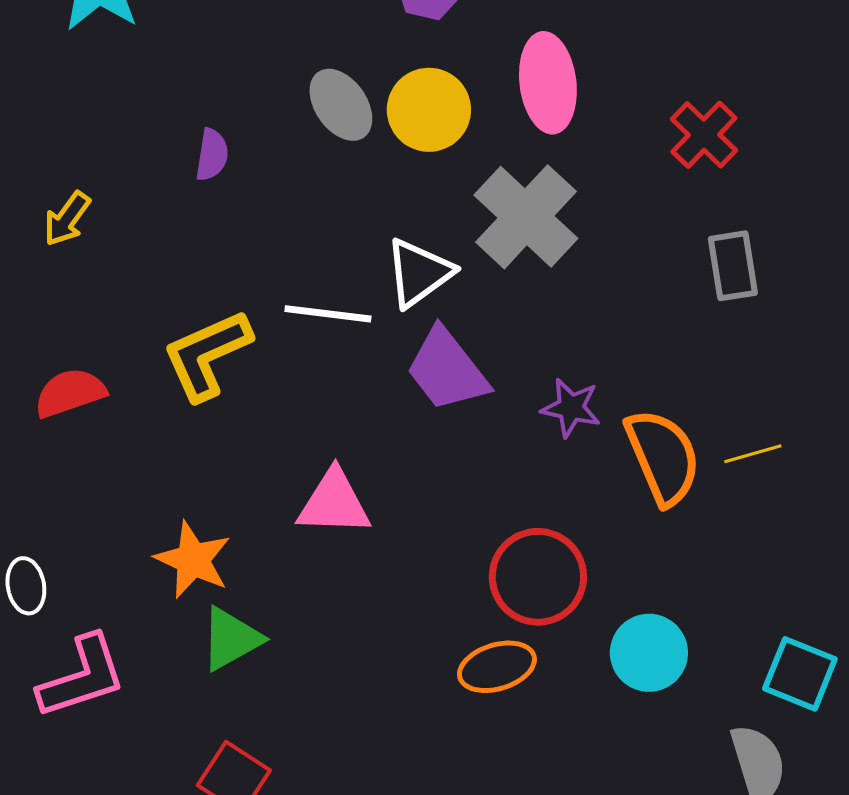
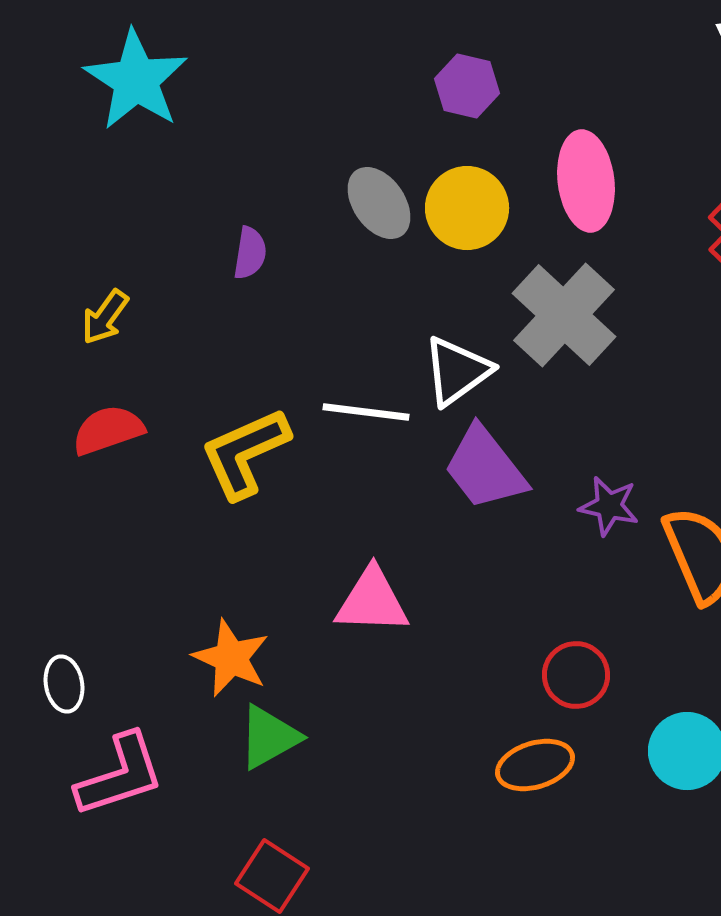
red semicircle: (70, 393) -> (108, 430), moved
red circle: (538, 577) -> (576, 675), size x0.7

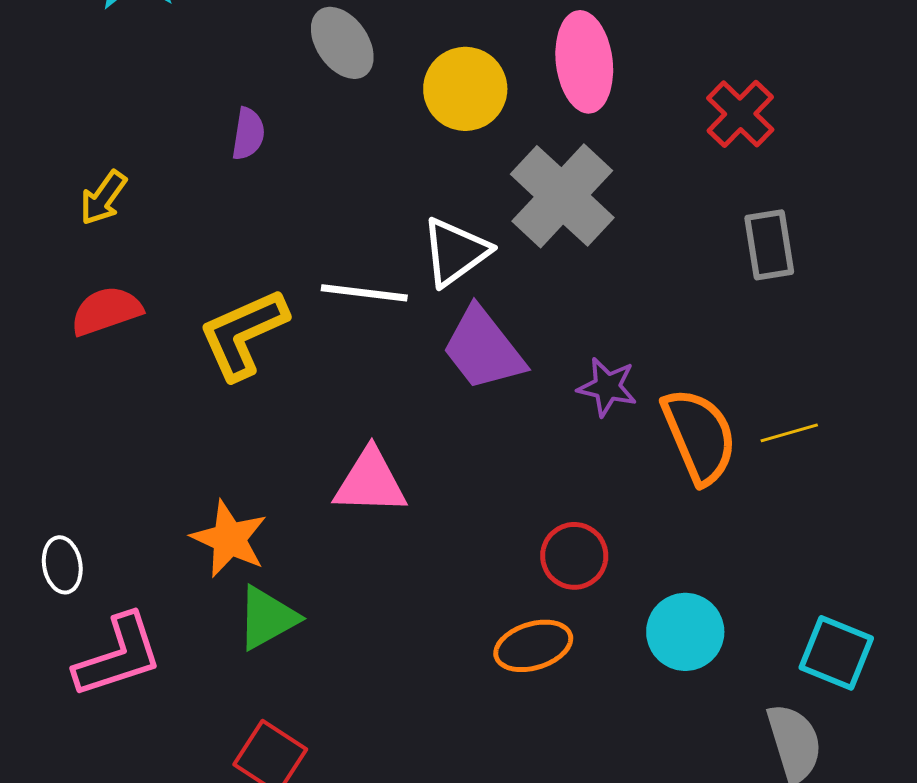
gray ellipse: (379, 203) -> (342, 43), moved

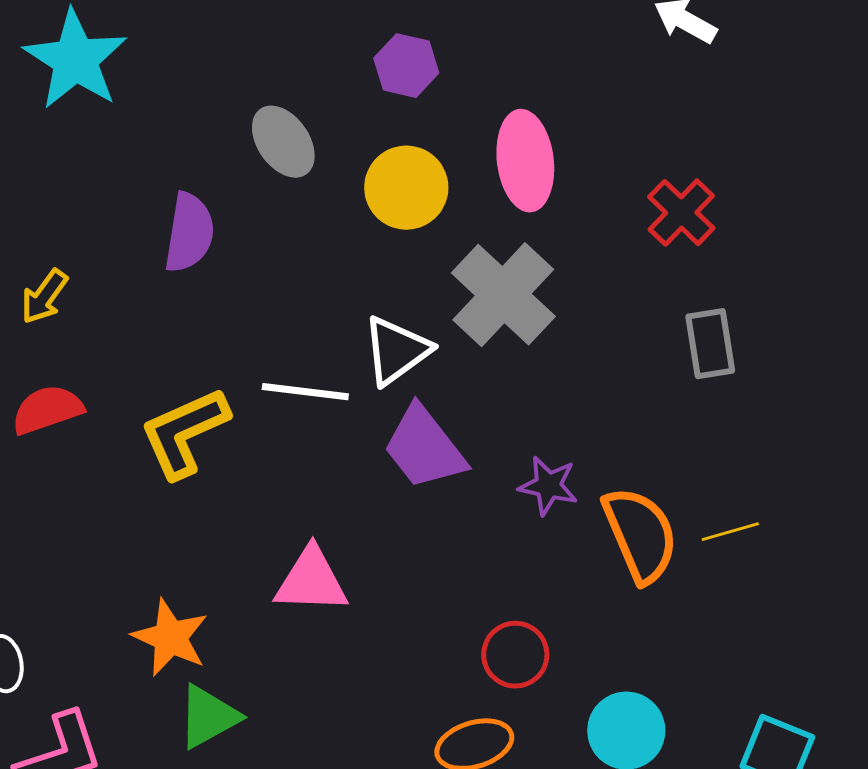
purple semicircle: (248, 134) -> (189, 233), size x1.5

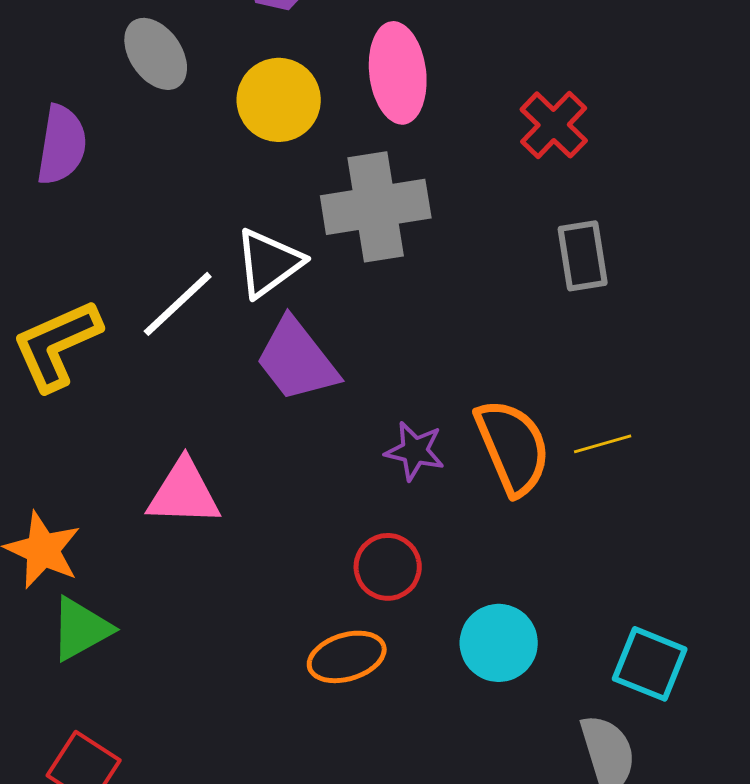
gray cross: (503, 295) -> (376, 207), turned 38
white line: (305, 392) -> (178, 304), turned -50
purple star: (548, 486) -> (415, 451), moved

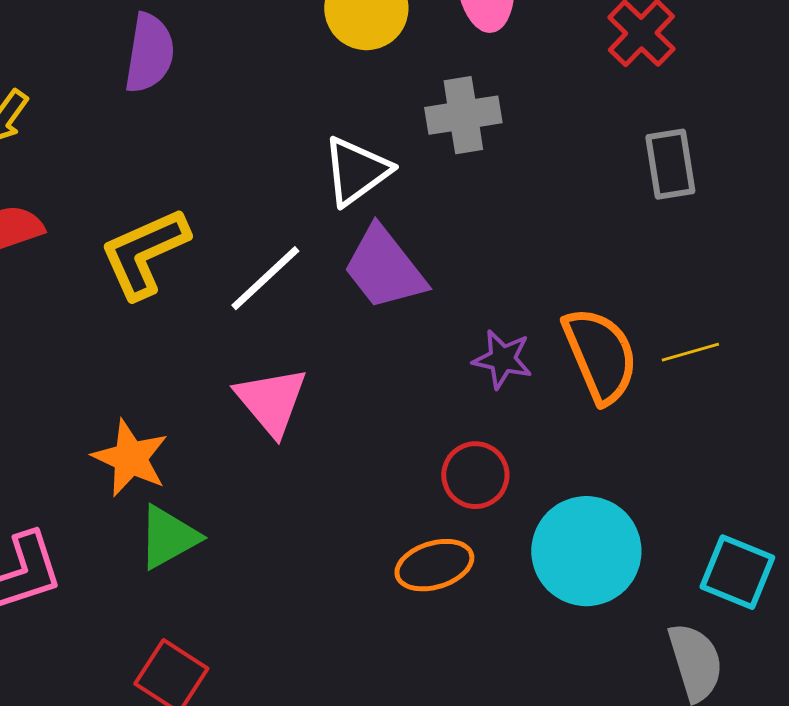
gray cross: (376, 207) -> (463, 115), size x0.7
white line: (178, 304) -> (265, 278), moved
pink triangle: (184, 493) -> (271, 401), turned 48
cyan circle: (499, 643) -> (586, 551), size x1.4

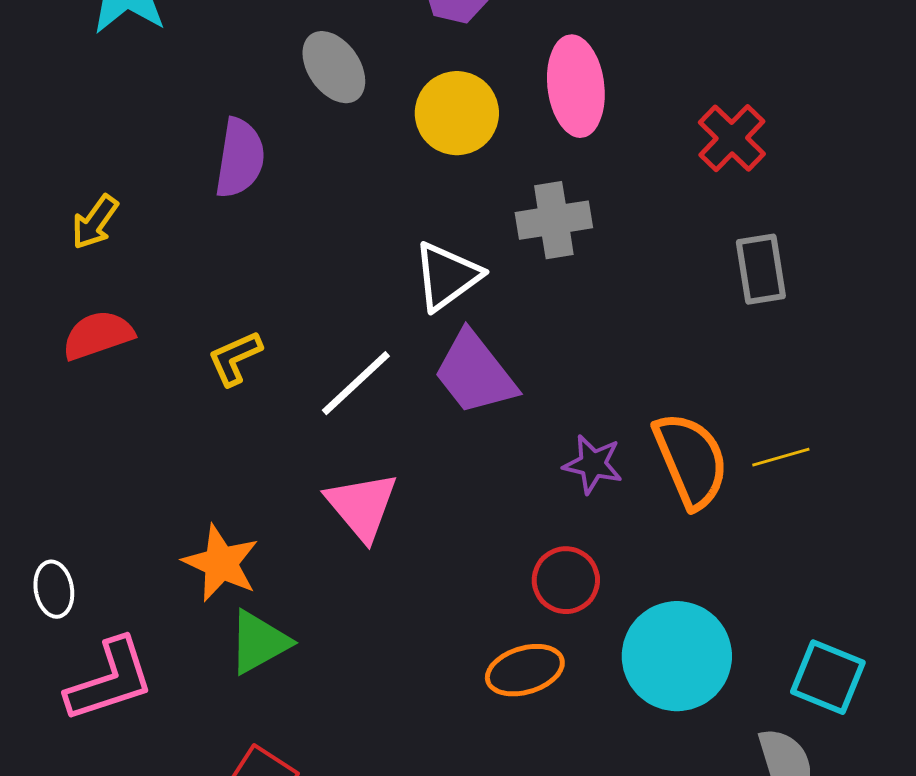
yellow L-shape: (144, 253) -> (235, 358), size x0.6

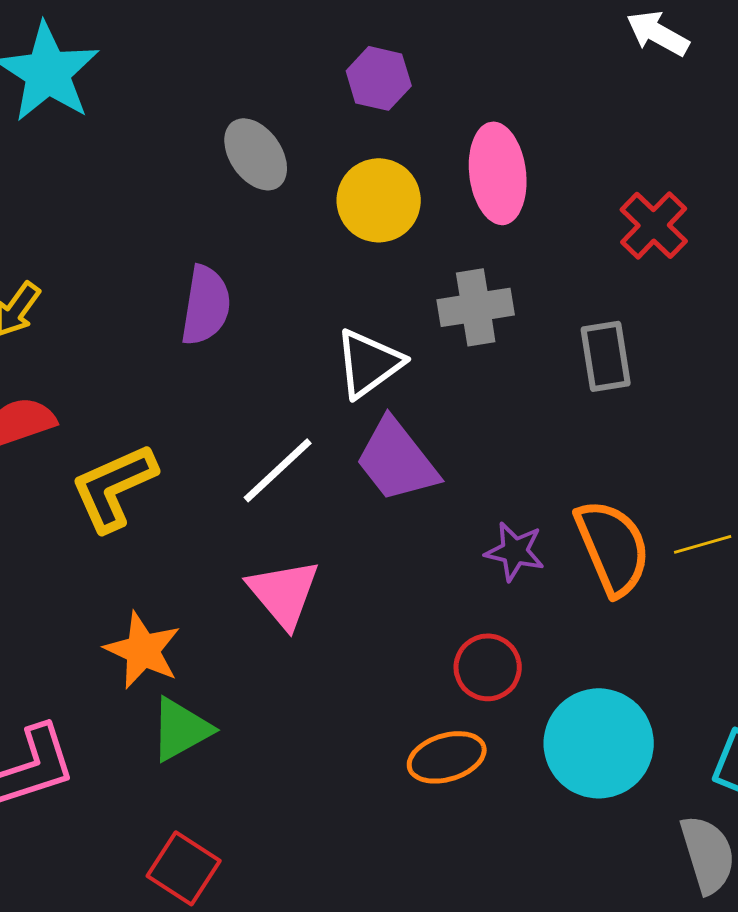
purple semicircle: (240, 158) -> (206, 305), moved
gray rectangle: (761, 269) -> (606, 356), moved
yellow L-shape: (235, 358) -> (114, 487), moved, size x1.6

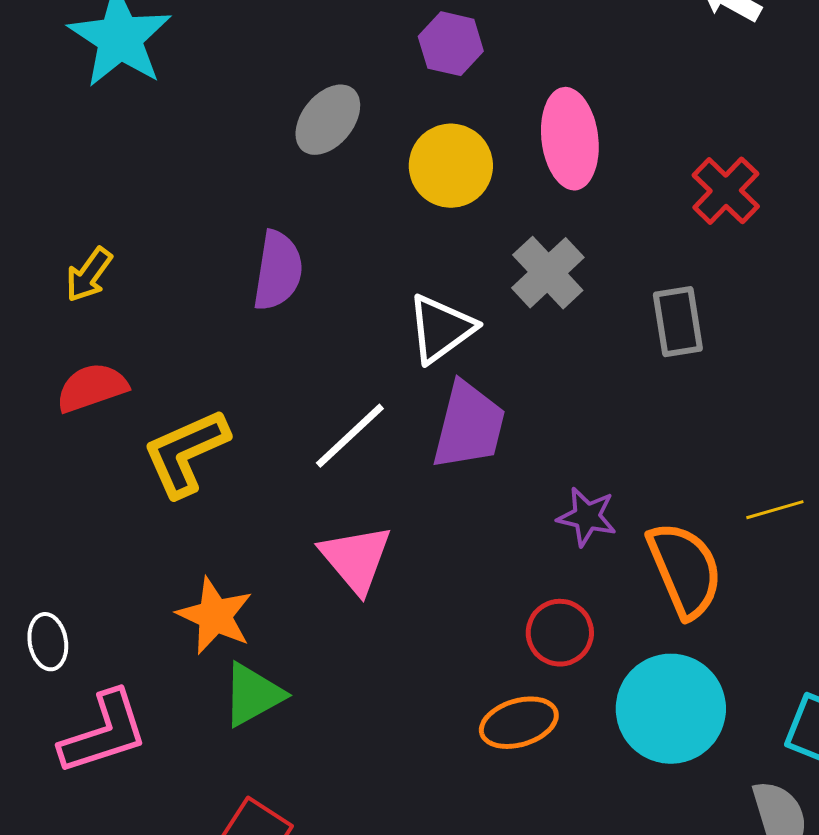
gray ellipse: (256, 154) -> (328, 120), turned 74
gray cross: (476, 307) -> (548, 273), turned -34
purple trapezoid: (397, 460) -> (469, 426), turned -128
orange semicircle: (613, 547) -> (685, 570), moved

